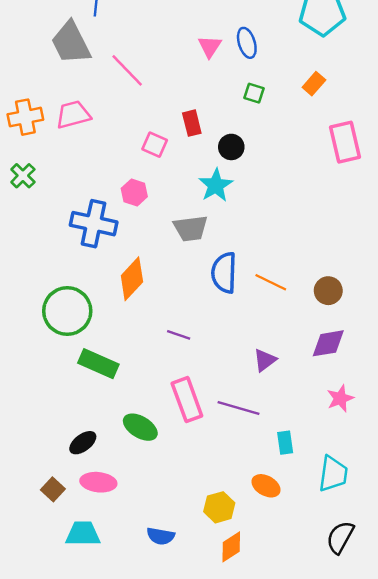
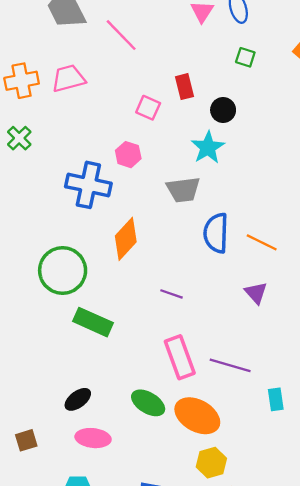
purple triangle: (265, 360) -> (256, 293), moved, turned -35
green ellipse: (140, 427) -> (148, 403), moved
orange ellipse: (266, 486) -> (197, 416), moved, size x1.6
brown square: (53, 489) -> (26, 440), moved, turned 30

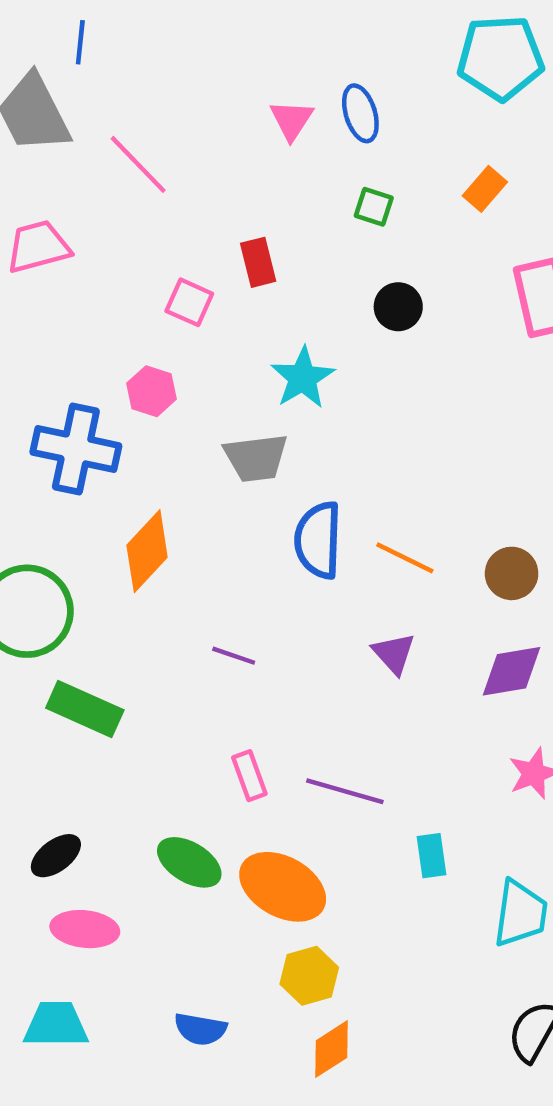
black circle: (223, 110) -> (398, 307), moved
pink rectangle: (180, 357) -> (249, 776), size x0.6

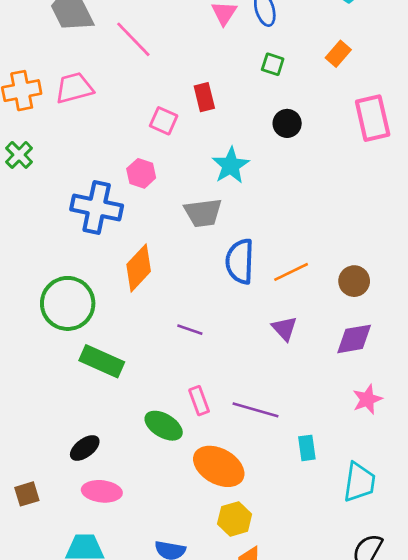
orange line: (405, 558) -> (291, 272), turned -52
green ellipse: (189, 862) -> (164, 426), moved

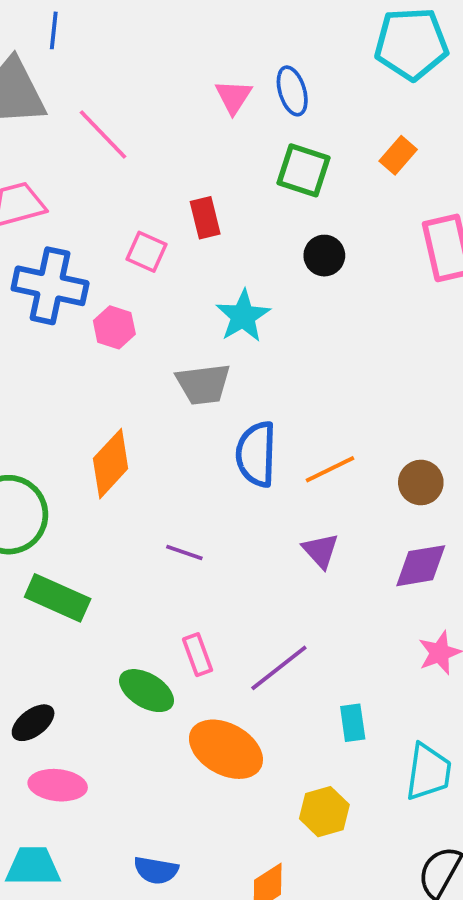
green square: (273, 64) -> (304, 170), size x1.6
blue cross: (97, 208) -> (50, 286), moved
purple line: (256, 410) -> (279, 668), turned -54
yellow hexagon: (235, 519) -> (324, 812), moved

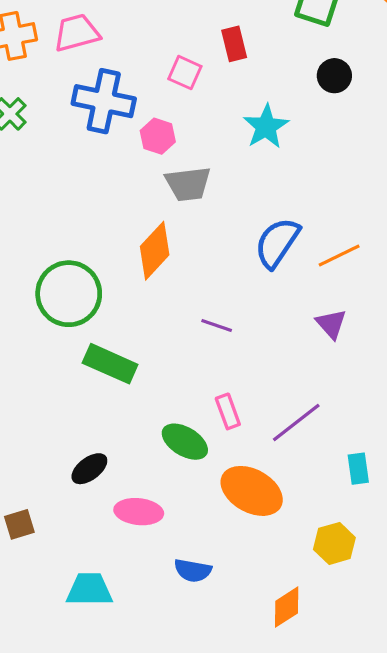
gray trapezoid: (203, 384) -> (188, 184), moved
blue semicircle: (256, 454) -> (277, 243), turned 32
pink ellipse: (58, 785) -> (139, 512), moved
blue semicircle: (156, 870) -> (193, 570), moved

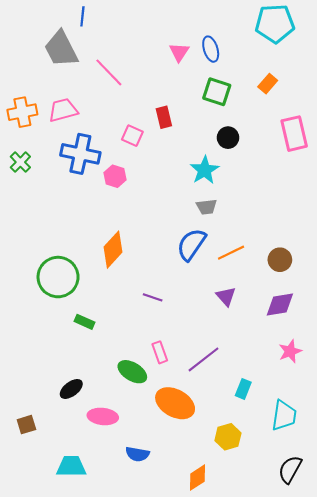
cyan star: (266, 127) -> (205, 170), moved
gray trapezoid: (188, 184) -> (207, 207), moved, size x0.7
green rectangle: (110, 364) -> (84, 322), size x0.6
cyan rectangle: (358, 469) -> (243, 389), turned 30

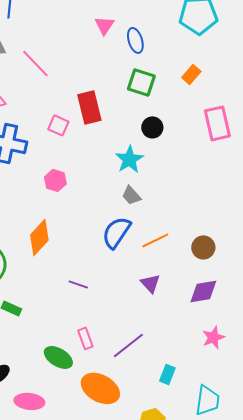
pink triangle: (179, 52) -> (104, 25), moved
red rectangle: (164, 117) -> (89, 107), size x1.5
pink hexagon: (115, 176) -> (55, 180), moved
gray trapezoid: (207, 207) -> (131, 195), turned 55

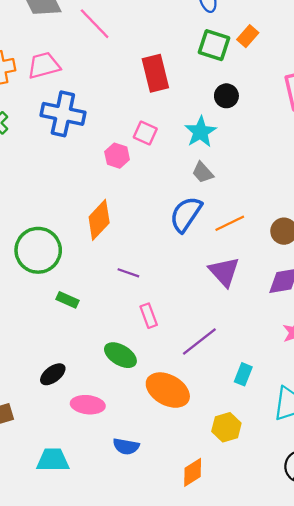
orange rectangle: (191, 74) -> (248, 36), moved
pink square: (58, 125) -> (145, 133), moved
purple triangle: (150, 283) -> (224, 272), size x1.4
purple line: (78, 284) -> (128, 273), moved
pink rectangle: (85, 338) -> (149, 316), moved

